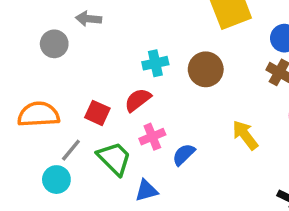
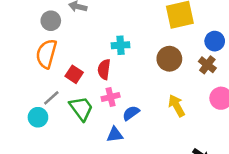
brown circle: (206, 69) -> (169, 59), moved
red semicircle: (138, 100) -> (104, 69), turned -54
orange semicircle: (39, 114) -> (46, 54), moved, turned -80
blue triangle: (146, 191) -> (115, 135), moved

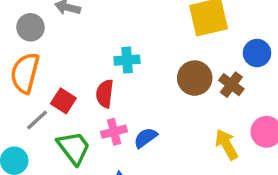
brown cross: (207, 65) -> (231, 85), moved
gray line: (51, 98) -> (37, 120), moved
yellow arrow: (177, 106) -> (226, 144), moved
blue semicircle: (131, 113) -> (145, 138), moved

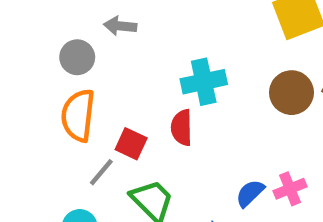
cyan cross: (127, 60) -> (204, 82), size x1.4
pink cross: (114, 132) -> (290, 189), moved
blue semicircle: (145, 138) -> (250, 193), moved

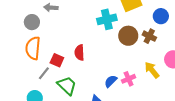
cyan cross: (204, 82) -> (107, 19), moved

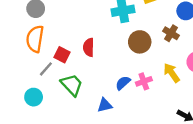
brown circle: (128, 36) -> (140, 42), moved

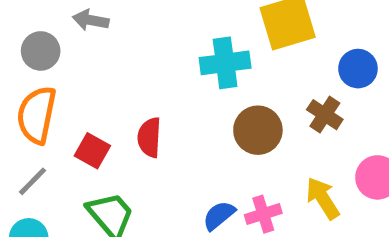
gray line: (46, 69) -> (32, 181), moved

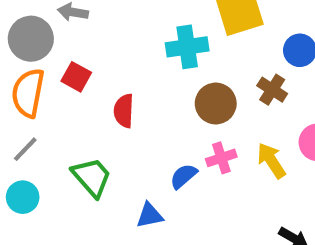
gray circle: (41, 51) -> (31, 39), size x1.4
red square: (92, 151) -> (76, 77), moved
pink cross: (263, 214) -> (221, 158), moved

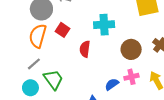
cyan cross: (187, 47) -> (104, 25), moved
green trapezoid: (92, 177) -> (53, 80), moved

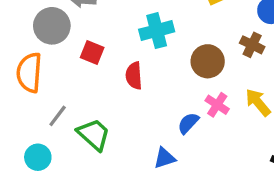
orange semicircle: (38, 36) -> (29, 73), moved
pink cross: (131, 77) -> (217, 105), turned -32
cyan circle: (30, 88) -> (38, 157), moved

